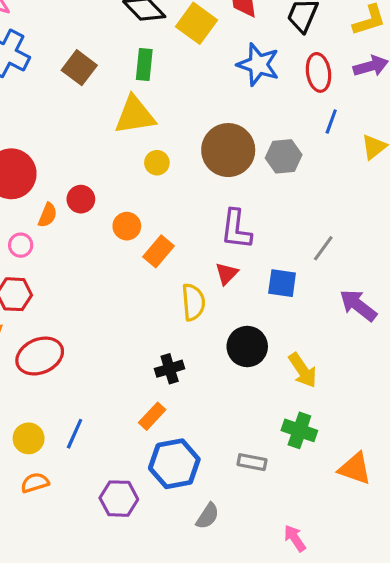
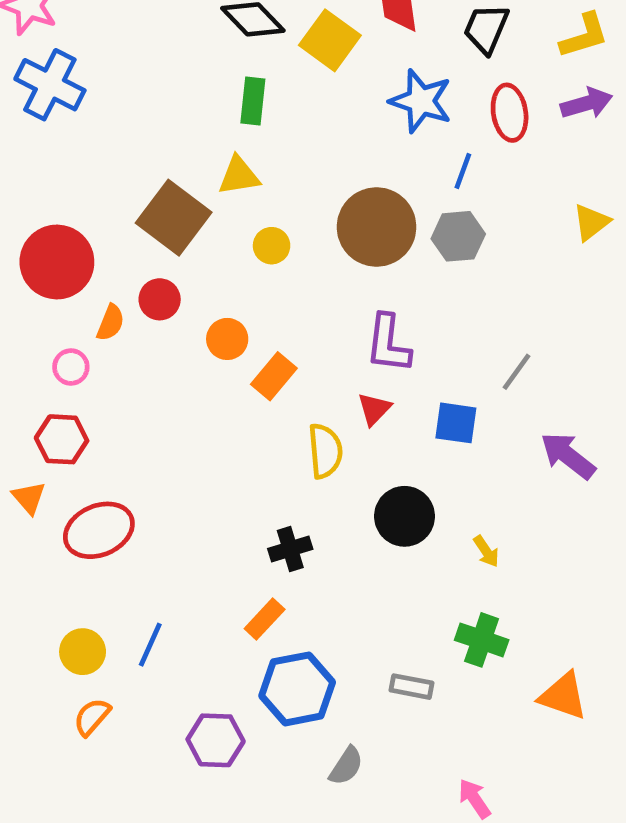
brown square: (79, 68) -> (174, 218), moved, size x1.4
yellow triangle: (135, 115) -> (239, 176), size x0.7
blue line: (331, 122) -> (463, 171), moved
yellow arrow: (303, 370) -> (486, 551), size x0.6
orange semicircle: (35, 483) -> (92, 717), turned -32

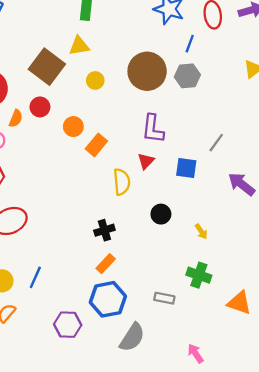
black circle: (405, 516) -> (161, 214), size x0.7
orange rectangle: (265, 619) -> (106, 264), moved
gray semicircle: (346, 766) -> (132, 337), size x1.5

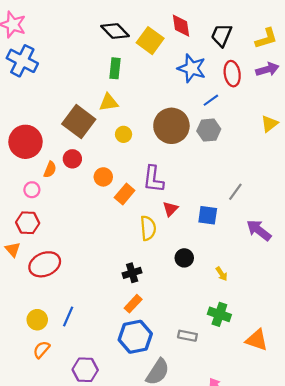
blue line: (190, 44) -> (211, 100), turned 35
purple L-shape: (153, 129) -> (153, 179), moved
purple hexagon: (68, 325) -> (85, 370), moved

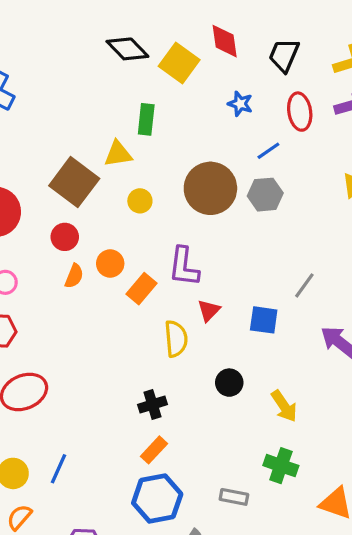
green rectangle: (115, 68) -> (146, 119), moved
blue star: (192, 68) -> (240, 104), size x0.6
orange semicircle: (50, 169) -> (74, 276), moved
yellow arrow: (222, 274) -> (284, 406), size x1.5

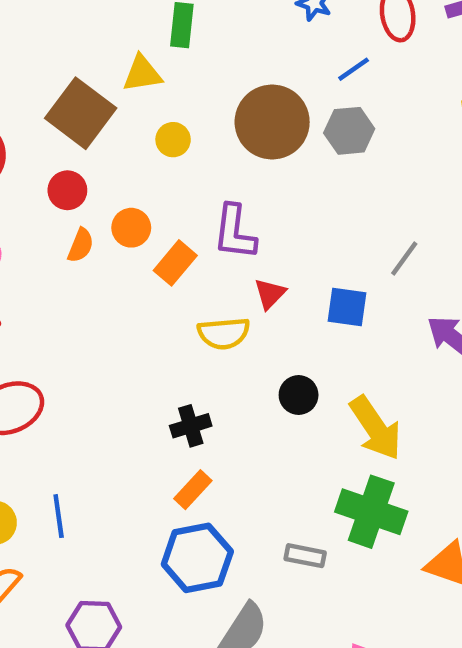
yellow semicircle: (176, 339) -> (224, 333), turned 90
yellow arrow: (284, 406) -> (376, 428), size x1.4
green cross: (281, 466) -> (371, 512), size x1.4
blue line: (58, 469) -> (59, 516), turned -32

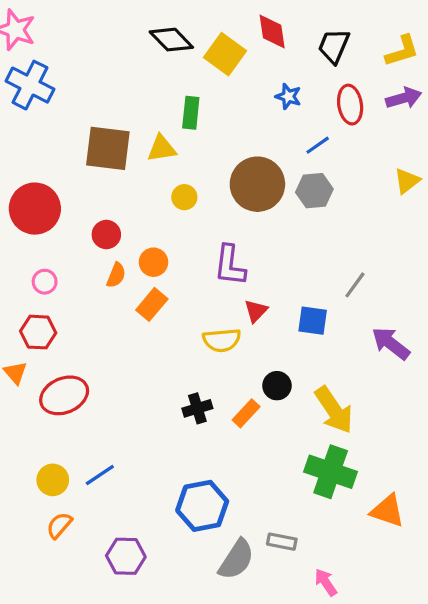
brown square: (81, 113) -> (108, 148), moved, turned -30
orange rectangle: (175, 263) -> (152, 304), moved
orange rectangle: (193, 490) -> (246, 413), moved
blue line: (59, 516) -> (100, 475), turned 64
gray rectangle: (305, 556) -> (282, 542), moved

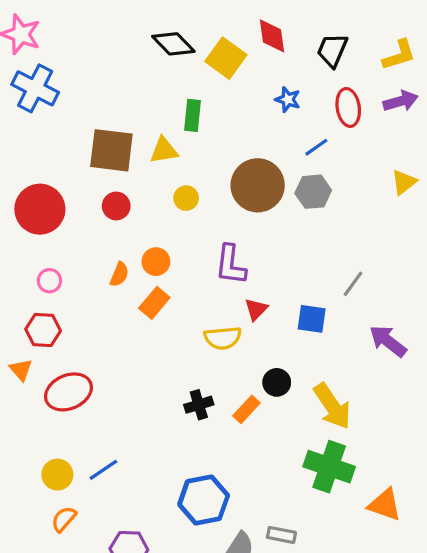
red circle: (106, 235) -> (116, 206), moved

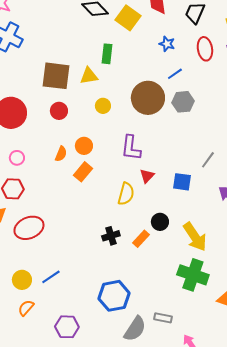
blue line: (316, 147) -> (175, 74), moved
yellow semicircle: (223, 338) -> (126, 194), turned -70

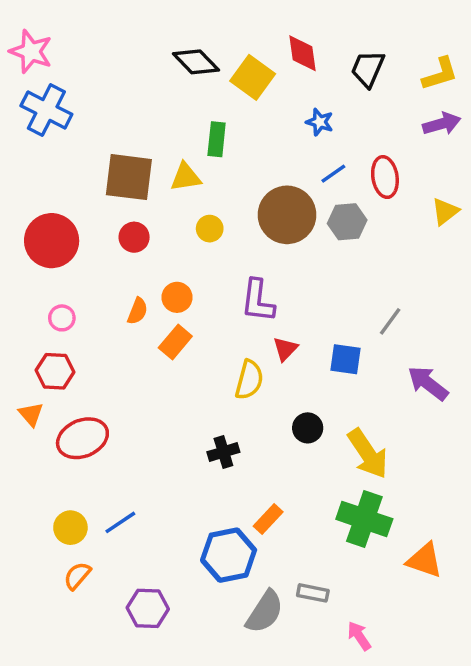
red ellipse: (205, 49) -> (385, 177), moved
orange rectangle: (141, 239) -> (268, 519), moved

